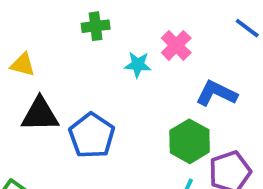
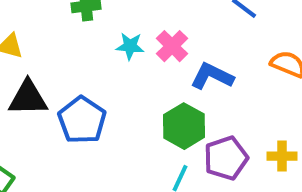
pink cross: (176, 45) -> (172, 46), moved

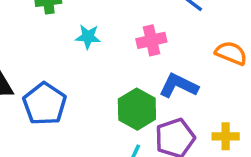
pink cross: (172, 46) -> (151, 40), moved, turned 32
blue L-shape: (212, 76) -> (179, 86), moved

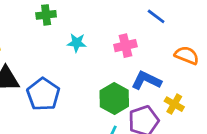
yellow cross: (226, 136) -> (174, 104), moved, turned 30

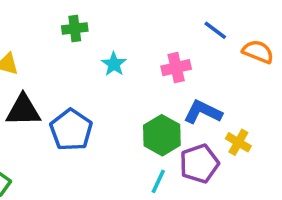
cyan star: (77, 43) -> (114, 64), turned 30
orange semicircle: (187, 55) -> (258, 52), moved

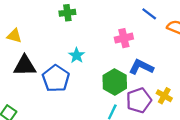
green cross: (75, 28) -> (67, 13), moved
cyan star: (114, 64) -> (77, 55), moved
yellow cross: (238, 142) -> (164, 96), moved

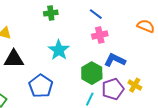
blue line: (149, 14) -> (96, 14), moved
cyan star: (77, 55) -> (59, 50), size x1.5
blue pentagon: (56, 78) -> (41, 86), moved

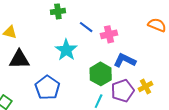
blue line: (96, 14) -> (86, 27), moved
yellow cross: (135, 85) -> (146, 86), turned 32

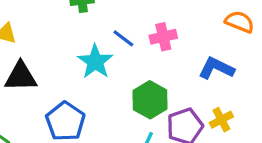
blue line: (86, 27) -> (123, 38), moved
blue L-shape: (125, 60) -> (216, 68), moved

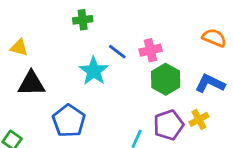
blue L-shape: (216, 68) -> (210, 83), moved
green hexagon: (150, 100) -> (166, 79), moved

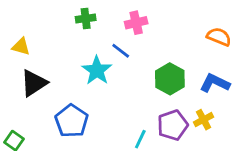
pink cross: (150, 50) -> (136, 23), moved
black triangle: (31, 83) -> (34, 83), turned -32

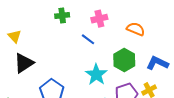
orange semicircle: (219, 37) -> (136, 29), moved
yellow triangle: (21, 47) -> (15, 36), turned 32
cyan star: (97, 70) -> (96, 75), moved

